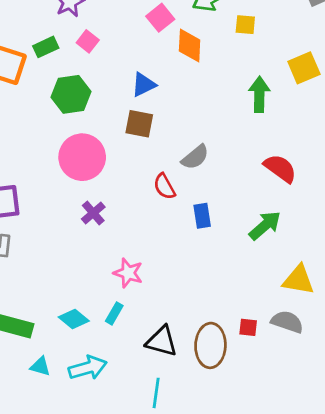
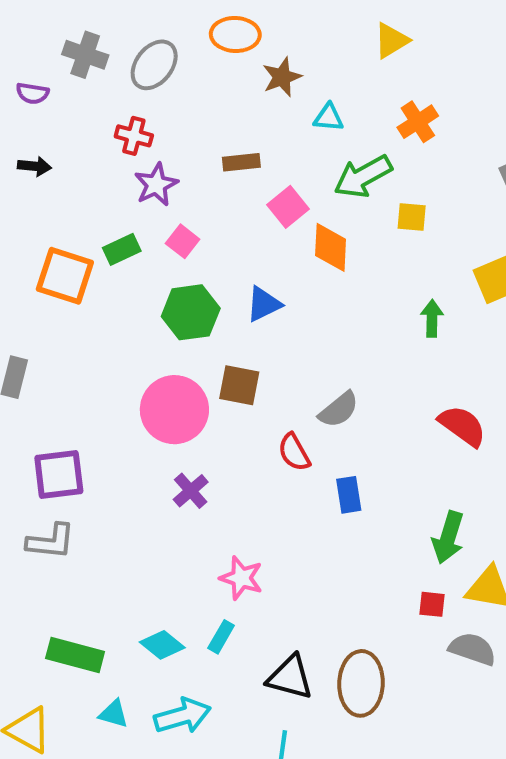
green hexagon: (71, 94) -> (191, 312), moved
green arrow: (259, 94) -> (432, 318), size x0.7
brown square: (139, 124) -> (239, 385), moved
green arrow: (265, 226) -> (448, 537), moved, turned 148
red square: (248, 327) -> (432, 604), moved

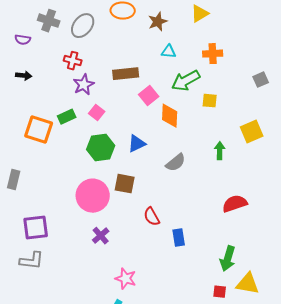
brown star: (282, 77) -> (158, 22), moved
orange cross: (418, 122) -> (213, 54), turned 30
brown rectangle: (241, 162) -> (126, 74), size x1.4
gray semicircle: (339, 410) -> (176, 163), moved
red semicircle: (462, 426) -> (235, 204), turned -55

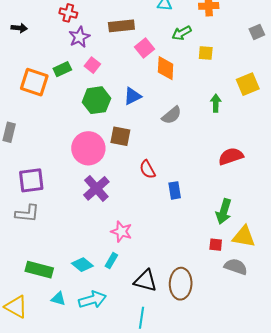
green arrow: (186, 81) -> (182, 33), size x0.7
purple cross: (101, 236) -> (96, 188), size x1.5

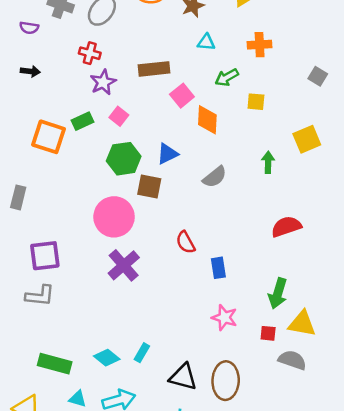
gray square: (257, 32) -> (318, 76), turned -35
brown square: (120, 136) -> (149, 187), moved
pink star: (121, 232) -> (224, 318), moved

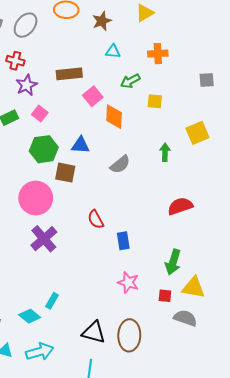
gray square: (318, 76) -> (207, 80), turned -35
blue triangle: (167, 154) -> (80, 145), turned 30
cyan rectangle: (142, 353) -> (52, 301), moved

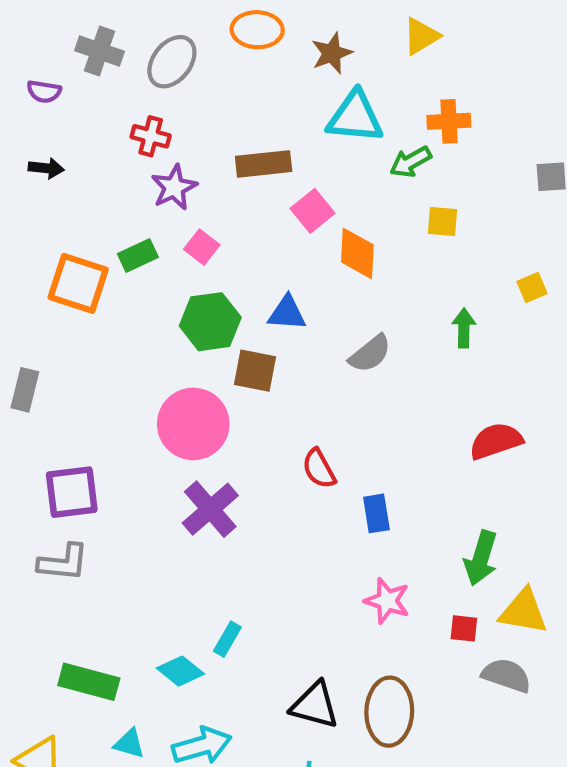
cyan triangle: (113, 52) -> (355, 117), size x1.8
green arrow: (130, 81) -> (411, 162), moved
yellow square: (197, 133) -> (532, 288), size x0.6

